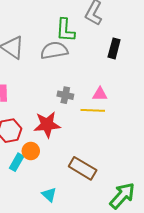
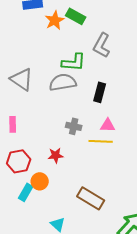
green L-shape: (65, 30) -> (74, 62), turned -90
black rectangle: (114, 48) -> (100, 92), moved
red star: (47, 125) -> (56, 155), size x0.6

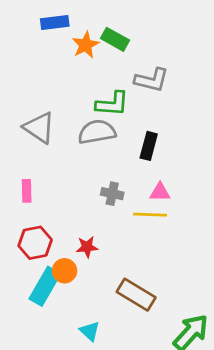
gray L-shape: (102, 45) -> (152, 80), turned -105
red star: (56, 155) -> (87, 247), moved
cyan rectangle: (26, 192) -> (45, 286), size x1.5

